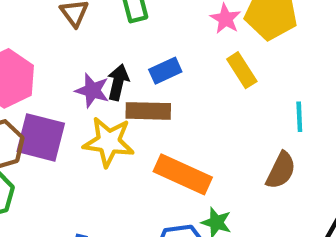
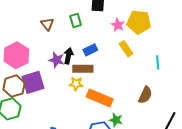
cyan line: (299, 117) -> (158, 62), moved
purple square: (41, 137) -> (33, 82), turned -30
yellow star: (109, 142) -> (76, 84), moved, size x0.6

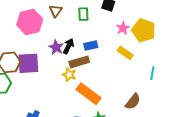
yellow rectangle: (126, 49) -> (125, 53), turned -35
pink hexagon: (16, 55) -> (30, 22), moved
brown rectangle: (83, 69) -> (79, 62), turned -30

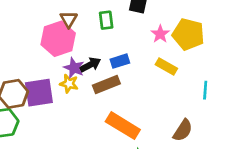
pink hexagon: (30, 22) -> (58, 39), moved
black arrow: (68, 46) -> (90, 65), turned 42
yellow star: (69, 75) -> (69, 84), moved

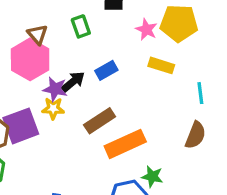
brown rectangle: (106, 84) -> (100, 121), moved
cyan line: (205, 90) -> (200, 93), moved
orange rectangle: (123, 126) -> (125, 144), turned -44

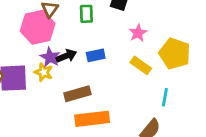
yellow pentagon: (179, 23) -> (175, 53), moved

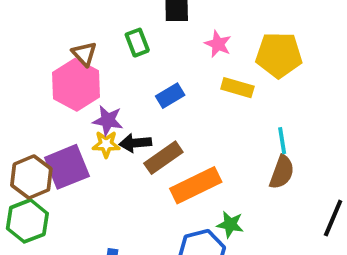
black arrow: (66, 56) -> (135, 143), moved, turned -144
cyan line: (165, 97) -> (282, 141), moved

